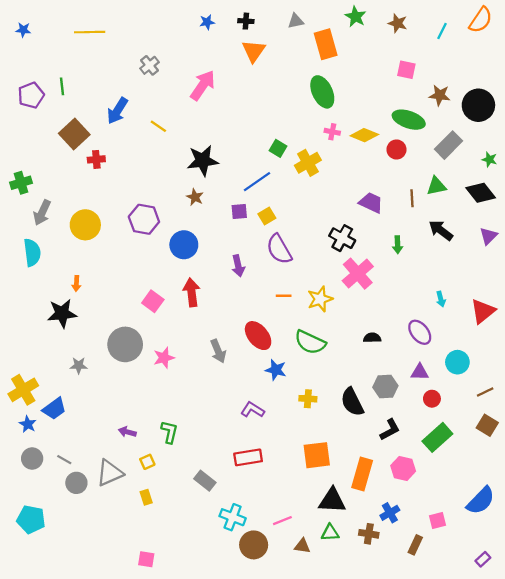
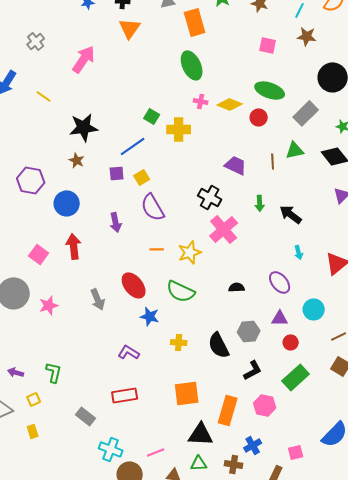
brown star: (440, 95) -> (307, 36), moved
yellow cross: (308, 163) -> (179, 129), turned 30
black arrow: (441, 230) -> (291, 214), moved

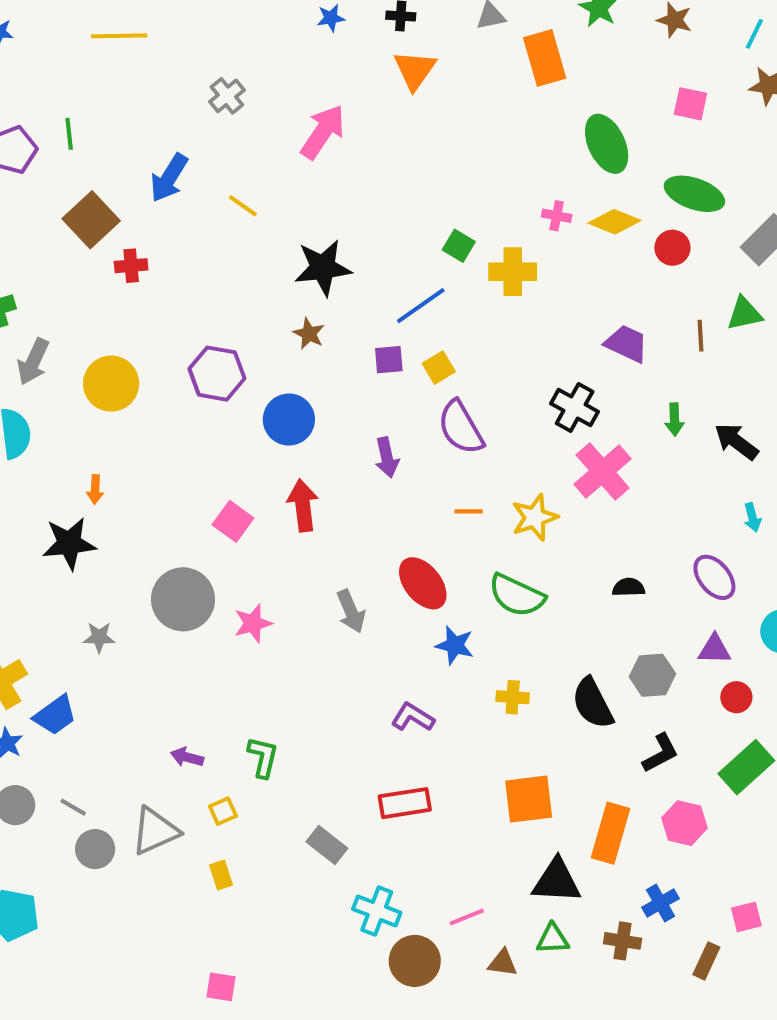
green ellipse: (192, 65) -> (607, 144), moved

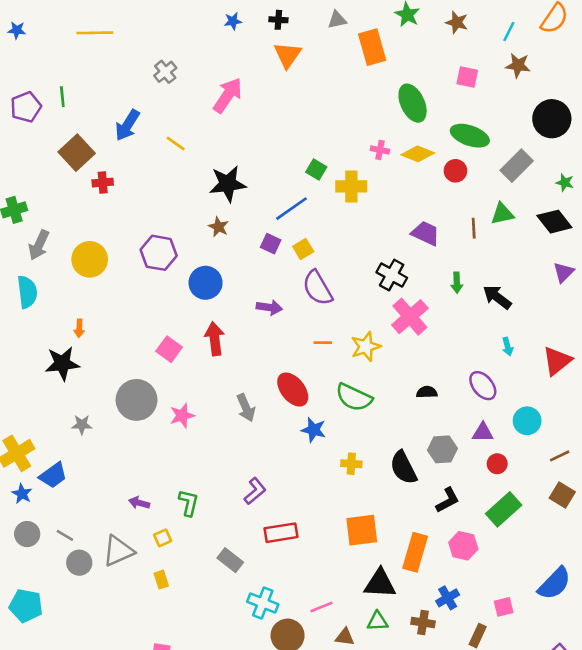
purple square: (389, 360) -> (271, 244), turned 30
purple arrow: (387, 457) -> (269, 308), turned -70
purple L-shape: (413, 717) -> (255, 491), moved, turned 108

